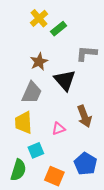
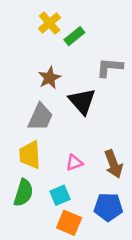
brown arrow: (84, 116) -> (113, 164), moved
cyan square: (36, 150) -> (60, 195), moved
blue pentagon: (85, 164) -> (108, 207), turned -30
green semicircle: (18, 170) -> (23, 193), moved

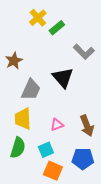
gray L-shape: (110, 67) -> (84, 52), turned -140
brown star: (50, 78) -> (14, 61), moved

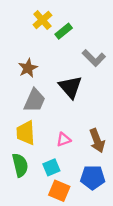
brown star: (14, 61) -> (28, 68), moved
green semicircle: (18, 148) -> (20, 165), turned -30

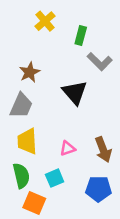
green rectangle: (64, 31) -> (81, 35), moved, turned -36
gray trapezoid: (35, 100) -> (21, 106), moved
orange square: (59, 191) -> (34, 203), moved

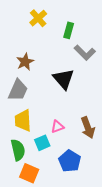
cyan square: (55, 178) -> (42, 143), moved
blue pentagon: (98, 189) -> (70, 161), moved, turned 30

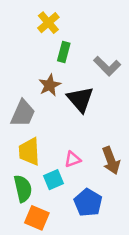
green rectangle: (69, 30) -> (64, 52), moved
brown star: (25, 62) -> (50, 85), moved

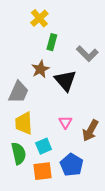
pink triangle: (73, 159) -> (65, 122), moved, turned -40
brown arrow: (111, 160) -> (90, 131), turned 50
orange square: (37, 218) -> (42, 171), moved, turned -30

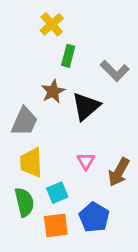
black triangle: (65, 81) -> (86, 106), turned 30

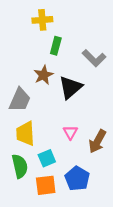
yellow cross: (52, 24) -> (42, 20), turned 36

